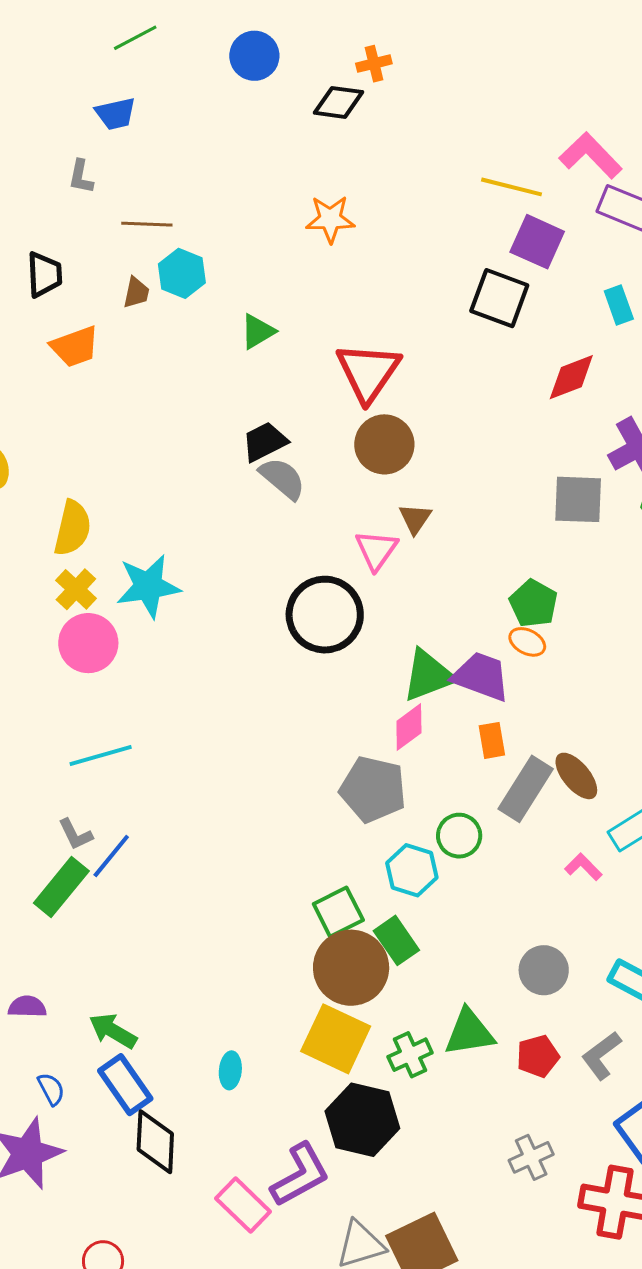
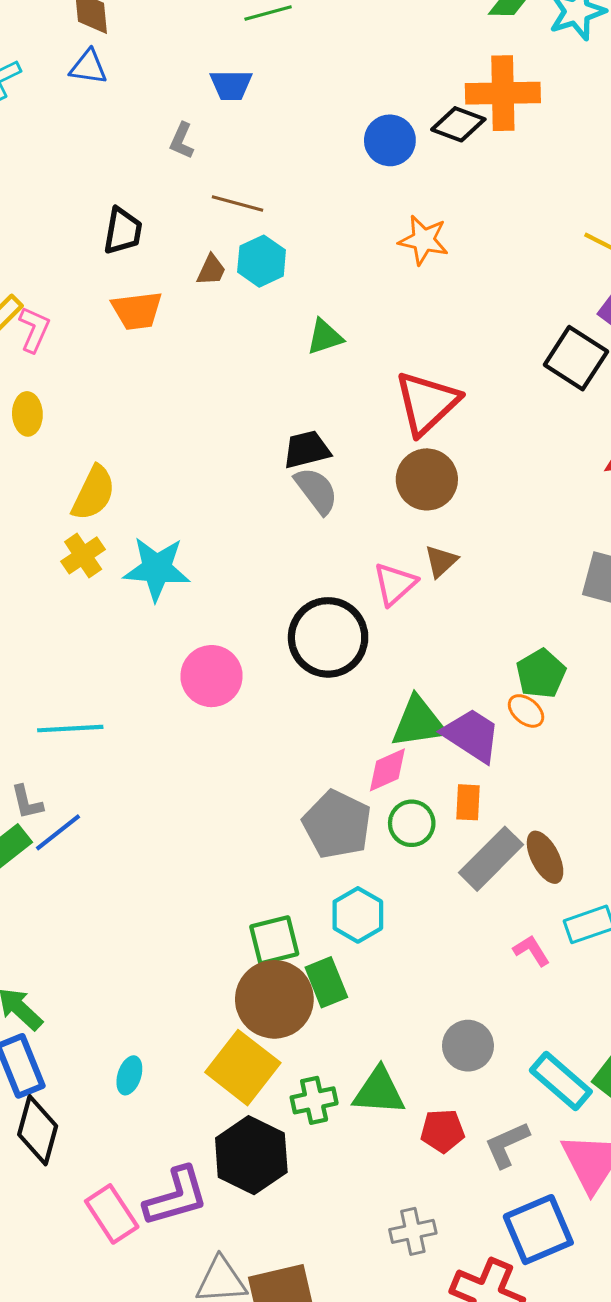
blue circle: (254, 56) -> (390, 140), moved
orange cross: (374, 64) -> (503, 93), size x2.0
pink circle: (88, 643) -> (211, 676), moved
green circle: (459, 836) -> (412, 823), moved

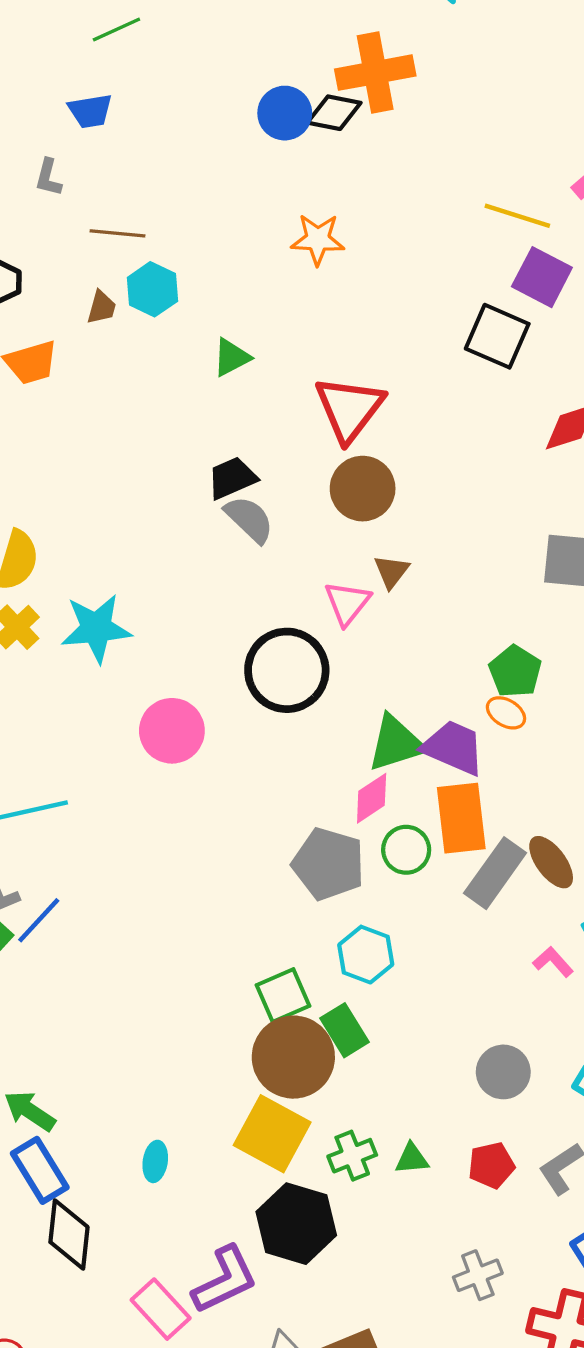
blue circle: (390, 140) -> (285, 113), moved
orange rectangle: (468, 802) -> (461, 818), size x1.8
green triangle: (379, 1091) -> (412, 1159), moved, size x0.6

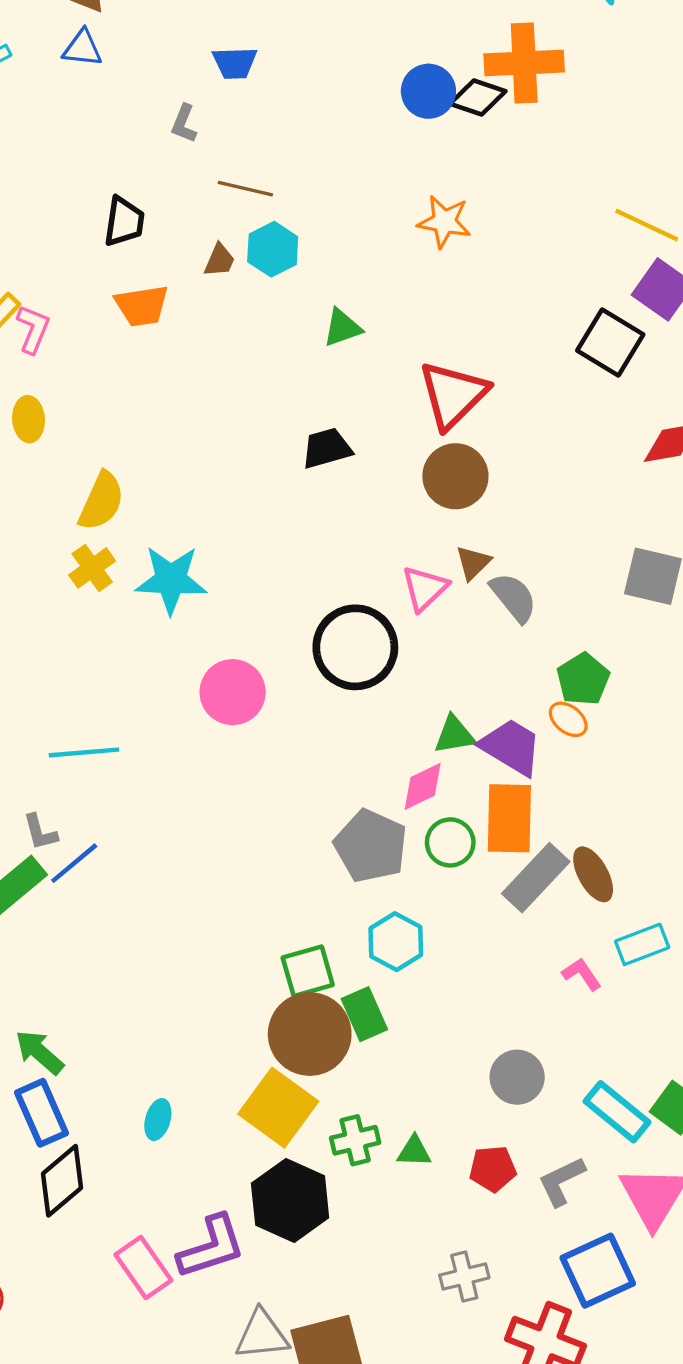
gray semicircle: (249, 519) -> (514, 597), moved
green triangle: (396, 743) -> (454, 735), size x0.7
black diamond: (69, 1234) -> (62, 1181), turned 36

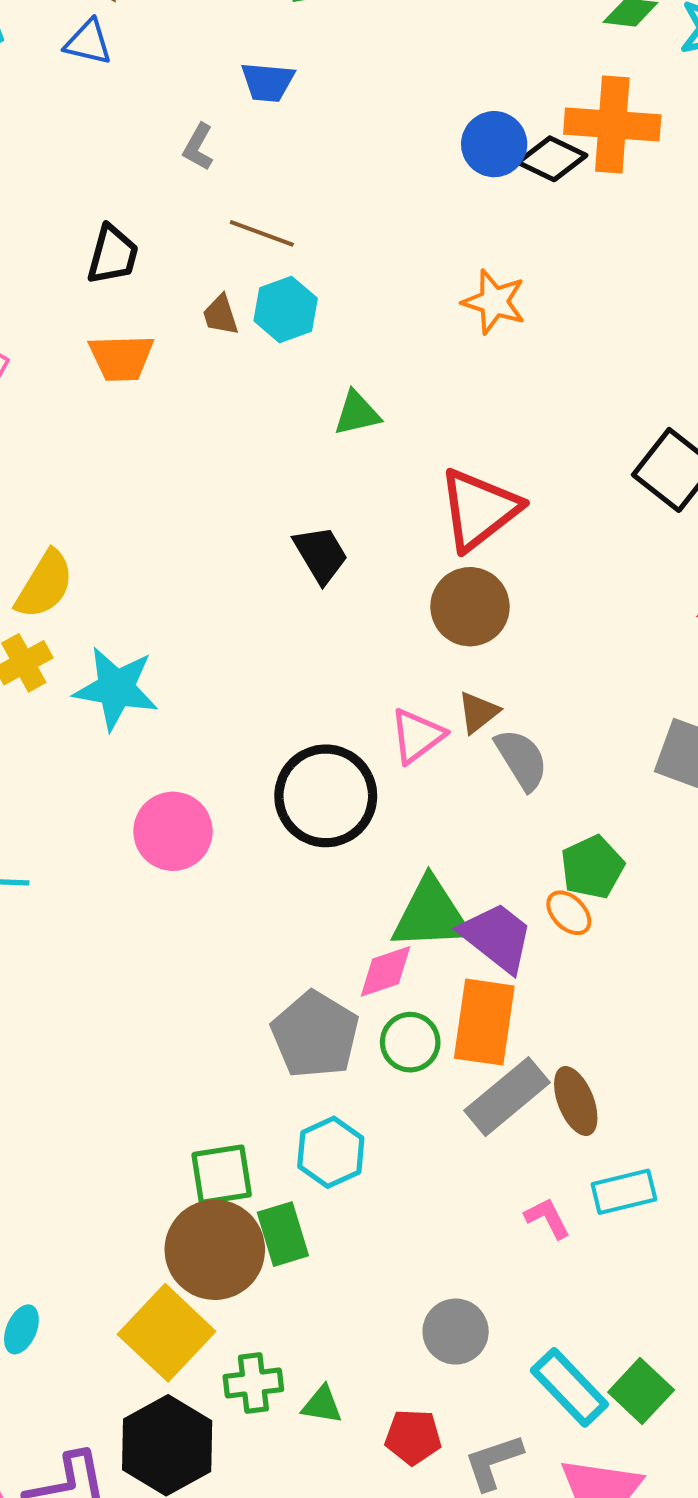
brown trapezoid: (219, 260) -> (221, 315), turned 132
black trapezoid: (327, 448) -> (321, 554), turned 68
green triangle: (454, 735) -> (431, 914), size x1.6

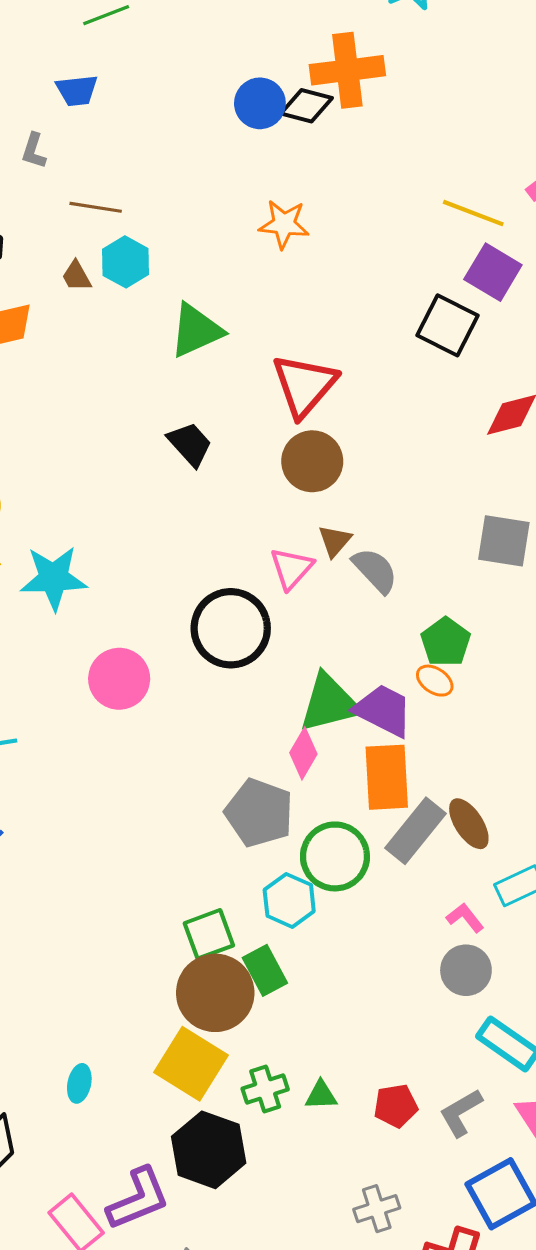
green triangle: (357, 413) -> (196, 330), size x1.5
pink diamond: (386, 971) -> (303, 753), turned -30
green circle: (410, 1042) -> (335, 856), moved, size x1.5
gray circle: (456, 1332) -> (466, 970), moved

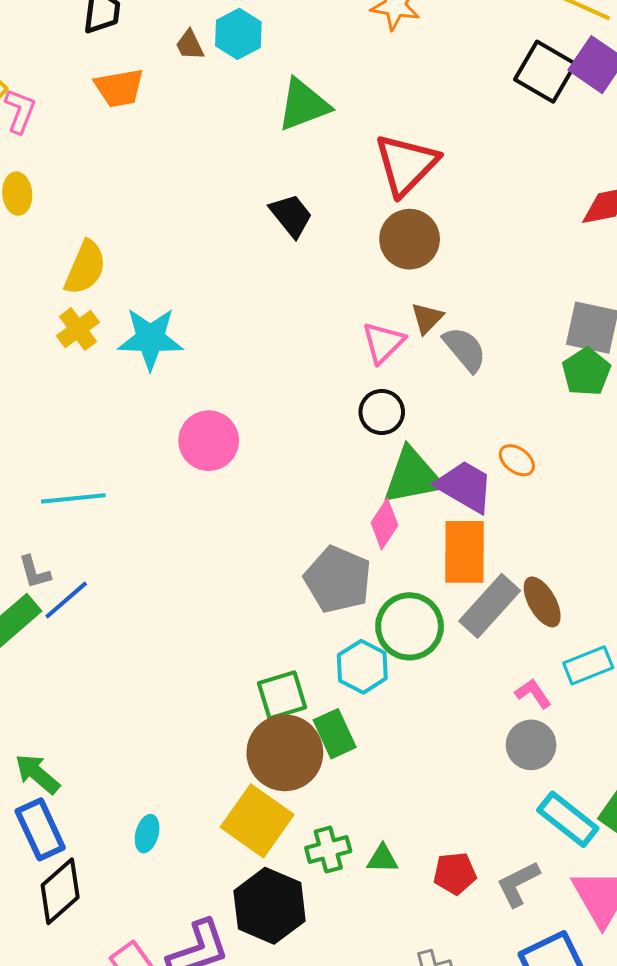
black square: (447, 325) -> (545, 72), moved
black circle: (231, 628) -> (382, 412), moved, size x0.6
green pentagon: (446, 642) -> (586, 372), moved

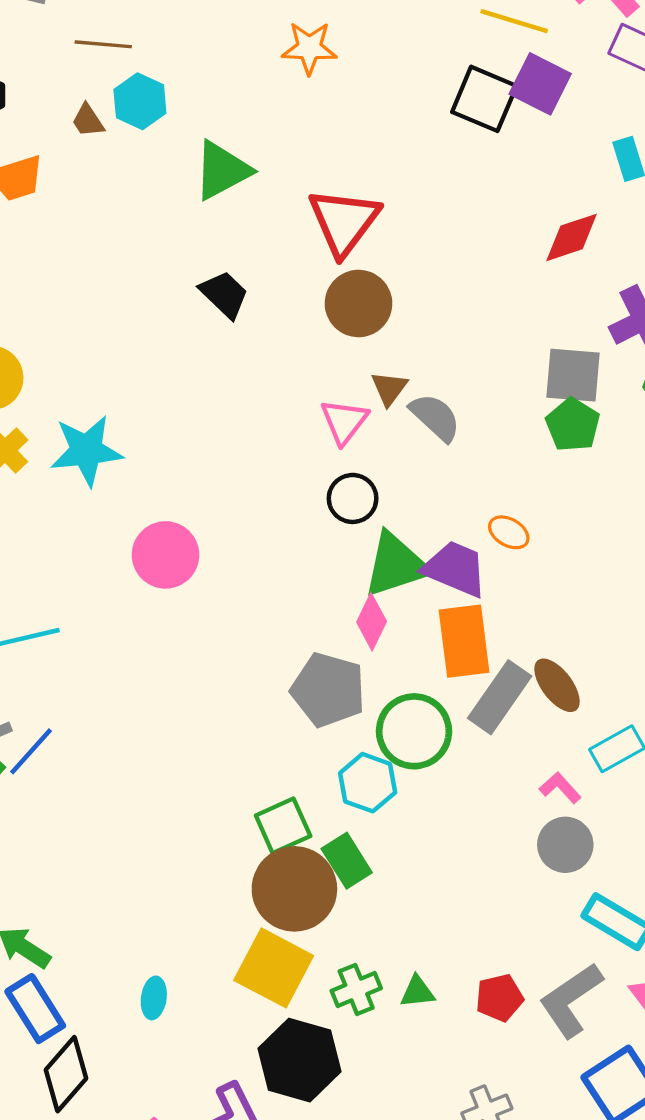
gray L-shape: (518, 884) -> (571, 1000), size x1.4

